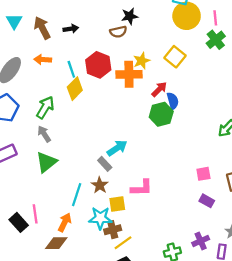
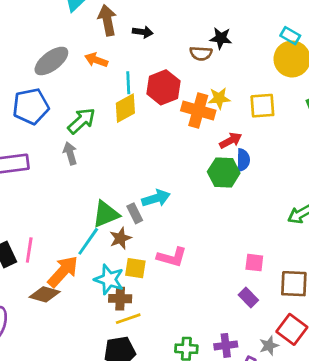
yellow square: (175, 57) -> (262, 106), turned 30
green triangle: (46, 162) -> (106, 214), moved
orange arrow: (65, 222) -> (63, 272), size x1.4

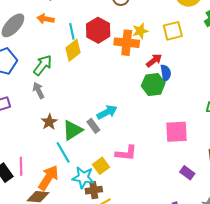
brown star: (120, 238) -> (49, 122), moved
cyan line: (88, 241) -> (63, 152), turned -55
pink square: (254, 263) -> (177, 132), moved, size x1.6
yellow square: (135, 268) -> (101, 166), turned -35

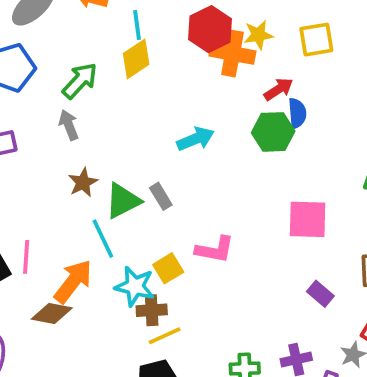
red hexagon: (98, 30) -> (210, 29), moved
cyan arrow: (107, 112) -> (196, 139), moved

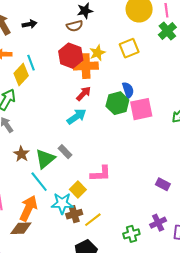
yellow diamond: (136, 59) -> (21, 75), moved
red arrow: (279, 89) -> (84, 94), moved
pink square: (308, 219) -> (141, 109), moved
yellow line: (165, 336) -> (93, 220), moved

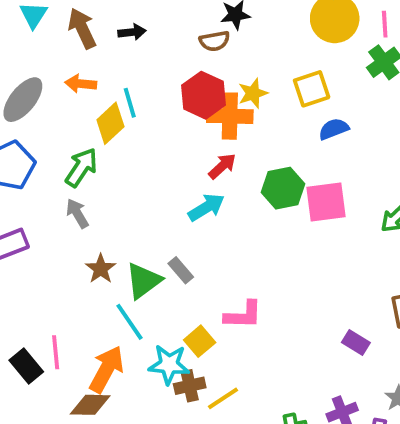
blue semicircle: (128, 90) -> (334, 129), moved, turned -98

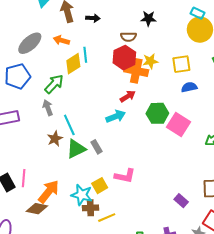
brown semicircle: (215, 41) -> (128, 37), moved
pink square: (326, 202) -> (178, 125), turned 30
cyan line: (129, 322) -> (69, 125), moved

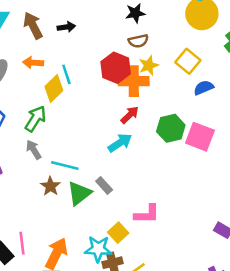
brown semicircle: (128, 37) -> (138, 41), moved
yellow square: (181, 64) -> (188, 61), turned -30
cyan line: (69, 125) -> (65, 165), turned -40

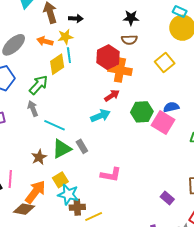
yellow star: (149, 65) -> (65, 37), moved
blue semicircle: (204, 88) -> (171, 107), moved
brown star: (50, 186) -> (39, 157), moved
yellow square: (118, 233) -> (60, 180), moved

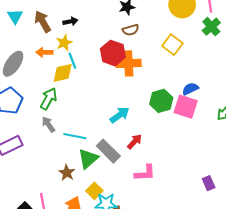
yellow diamond: (57, 64) -> (63, 73), turned 35
red arrow: (112, 96) -> (135, 142), moved
gray rectangle: (82, 146) -> (108, 151), size x1.6
purple rectangle: (167, 198) -> (209, 183), turned 40

